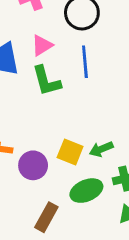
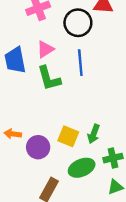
green arrow: (101, 149) -> (94, 134), turned -48

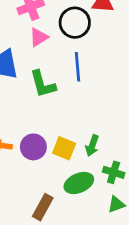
pink triangle: (45, 49) -> (39, 37), moved
purple circle: (38, 147) -> (33, 147), moved
green cross: (113, 158) -> (114, 172), turned 30

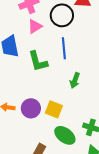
green arrow: (92, 146) -> (75, 80), moved
green ellipse: (79, 183) -> (65, 135), turned 60

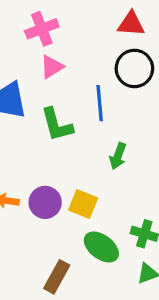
black circle: (62, 15) -> (134, 68), moved

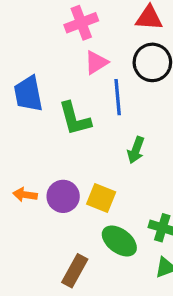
pink cross: (42, 29) -> (81, 23), moved
pink triangle: (52, 67) -> (96, 62), moved

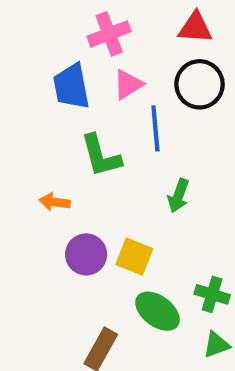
blue trapezoid: (28, 94) -> (71, 86), moved
orange arrow: (25, 195) -> (55, 202), moved

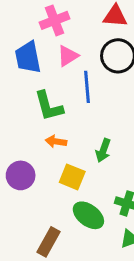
green arrow: (179, 196) -> (103, 150), moved
orange arrow: (55, 202) -> (56, 141), moved
purple circle: (86, 254) -> (21, 175), moved

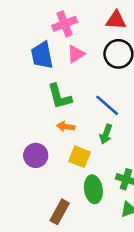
blue line: (87, 87) -> (107, 105), moved, turned -44
green ellipse: (88, 215) -> (93, 189), turned 44

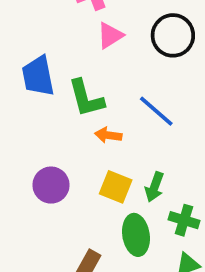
blue trapezoid: (42, 55) -> (38, 76), moved
orange arrow: (66, 127) -> (108, 135), moved
green arrow: (106, 134) -> (154, 187), moved

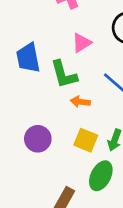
pink triangle: (110, 35) -> (82, 43), moved
green ellipse: (136, 235) -> (101, 176), turned 36

